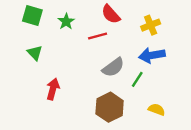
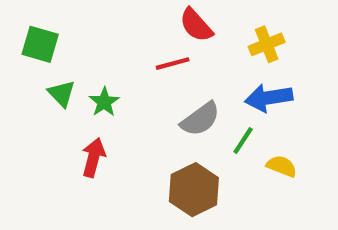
green square: (32, 15) -> (40, 44), moved
green star: (66, 21) -> (104, 102), moved
yellow semicircle: (157, 110) -> (282, 166), moved

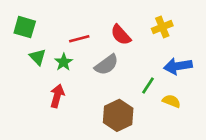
red semicircle: (196, 25) -> (121, 35), moved
red line: (173, 64) -> (79, 39), moved
blue arrow: (269, 98) -> (178, 66), moved
gray semicircle: (200, 119) -> (106, 65), moved

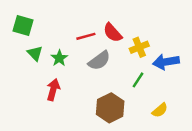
yellow cross: (162, 27) -> (139, 47), moved
red line: (79, 39) -> (86, 36), moved
yellow semicircle: (171, 101) -> (160, 110), moved, turned 119

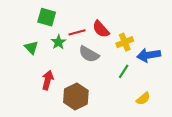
green square: (23, 25) -> (47, 17), moved
green star: (59, 58) -> (58, 42), moved
gray semicircle: (99, 61) -> (89, 54), turned 66
brown hexagon: (110, 108) -> (76, 96), moved

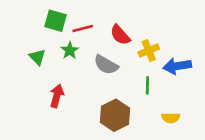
red line: (77, 32) -> (83, 28), moved
green line: (124, 71) -> (147, 85), turned -32
brown hexagon: (76, 96) -> (115, 115), moved
yellow semicircle: (143, 99) -> (171, 118), turned 40

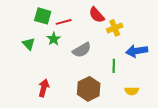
red semicircle: (120, 35) -> (97, 15), moved
yellow cross: (149, 50) -> (115, 28), moved
gray semicircle: (106, 65) -> (82, 50), turned -60
red arrow: (57, 96) -> (44, 88), moved

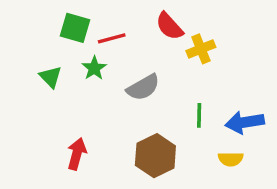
blue arrow: (137, 51) -> (245, 122), moved

